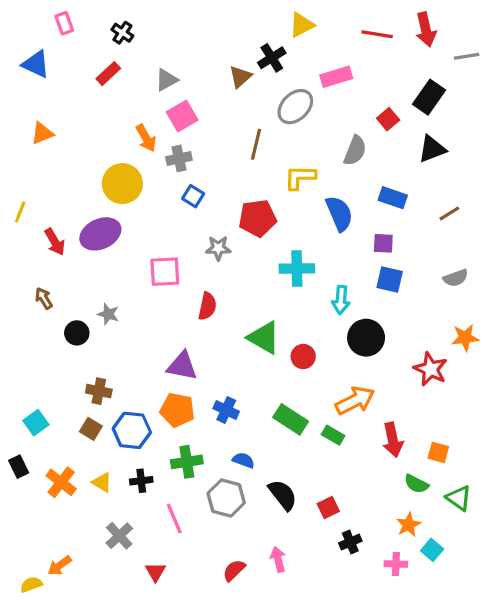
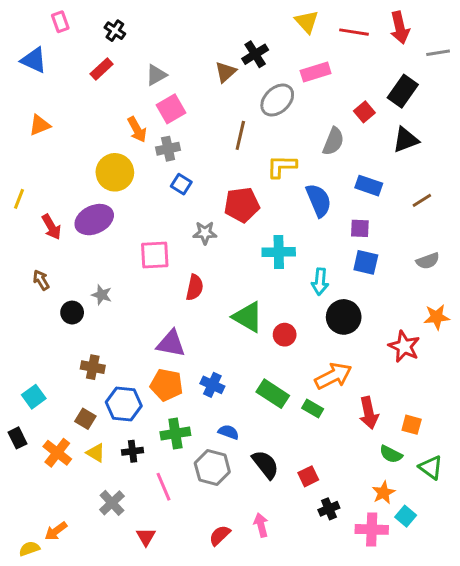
yellow triangle: (302, 25) -> (307, 22), moved, turned -45
brown square: (91, 429) -> (85, 419), moved
pink cross: (396, 564) -> (372, 529), size x1.5

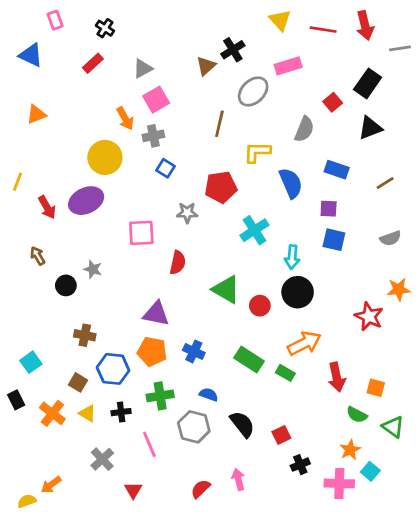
cyan cross: (279, 252) -> (254, 230), turned -32
black circle: (344, 317) -> (298, 292), moved

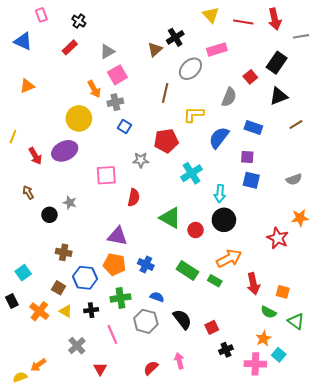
blue semicircle: (291, 183) -> (219, 138), turned -120
brown line: (385, 183) -> (296, 125), moved

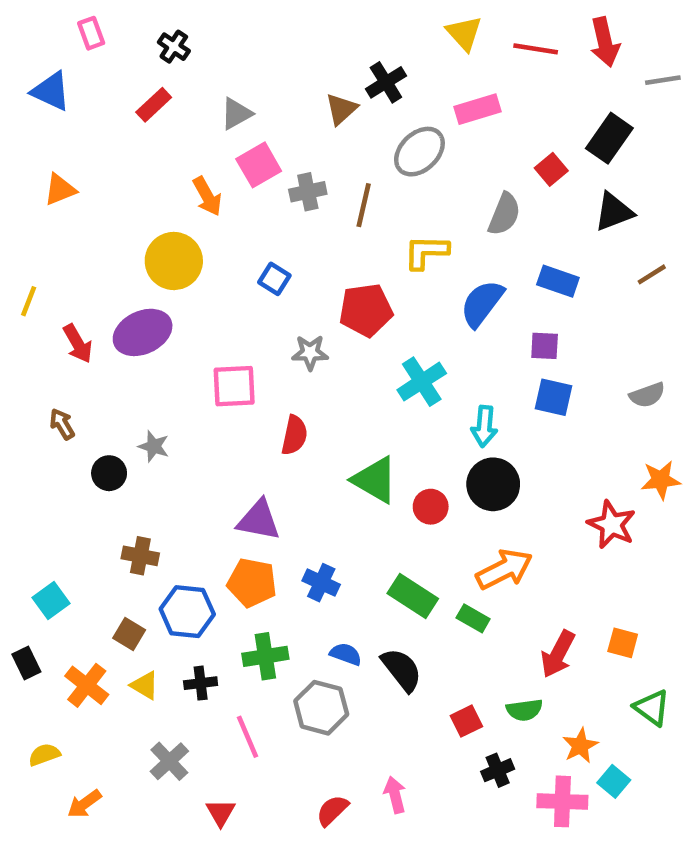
gray cross: (115, 102) -> (308, 192), moved
red arrow: (253, 284) -> (558, 654), moved, turned 40
green semicircle: (269, 312) -> (524, 710), moved, turned -35
black semicircle: (182, 319) -> (402, 670), moved
yellow semicircle: (20, 377) -> (44, 755), moved

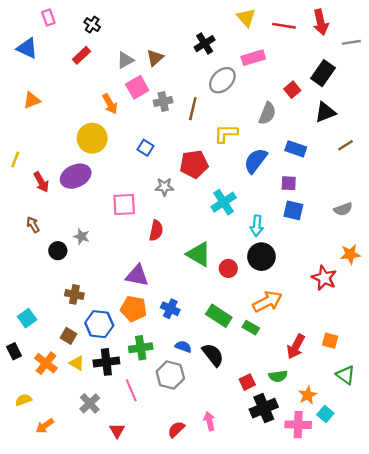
brown triangle: (341, 109) -> (155, 58), moved
black cross: (201, 683) -> (106, 362), size x1.5
black cross: (498, 770) -> (264, 408), size x1.6

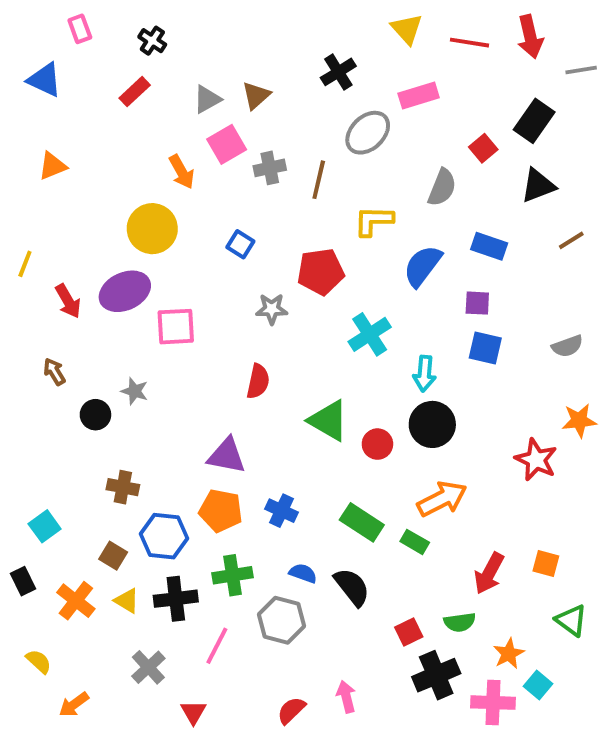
pink square: (124, 205) -> (176, 327), moved
pink line: (131, 390) -> (217, 646), turned 50
yellow semicircle: (24, 400) -> (39, 661), turned 63

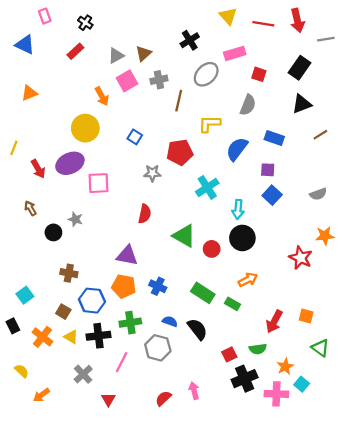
red square: (483, 148) -> (259, 74), moved, turned -32
gray cross: (270, 168) -> (159, 80), moved
blue square: (485, 348) -> (272, 195), turned 30
orange arrow: (442, 499) -> (248, 280), size x0.7

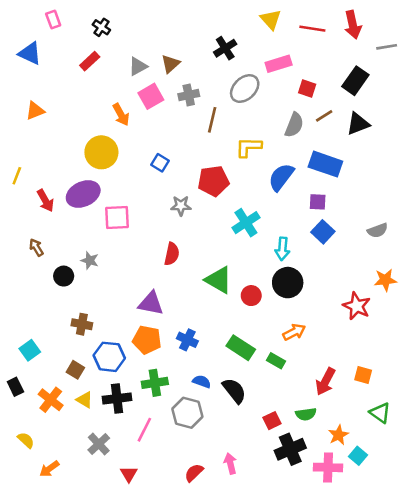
brown line: (320, 135) -> (324, 116), moved
blue rectangle: (274, 138) -> (325, 164), size x1.4

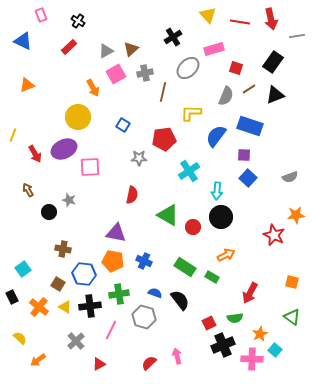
orange square: (363, 375) -> (292, 282), moved
red triangle: (129, 474) -> (99, 364), turned 32

